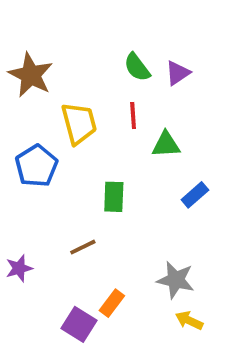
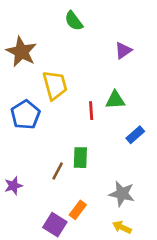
green semicircle: (137, 67) -> (74, 21), moved
red line: (133, 116) -> (91, 111), moved
green rectangle: (114, 197) -> (80, 158), moved
brown line: (83, 247) -> (58, 171), turned -36
yellow arrow: (189, 321) -> (122, 227), moved

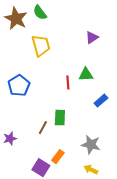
green semicircle: (74, 21) -> (40, 13), moved
brown star: (21, 52) -> (16, 19), moved
yellow trapezoid: (55, 85) -> (41, 46), moved

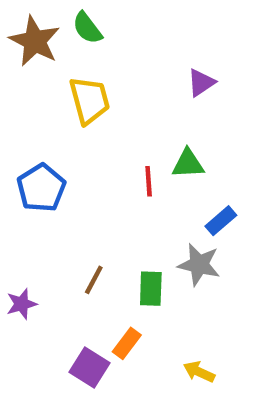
green rectangle: (60, 118) -> (151, 289), moved
gray star: (91, 145) -> (199, 265), moved

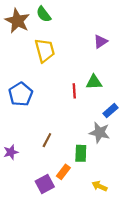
green rectangle: (151, 289) -> (81, 153), moved
purple square: (89, 367) -> (45, 184), turned 30

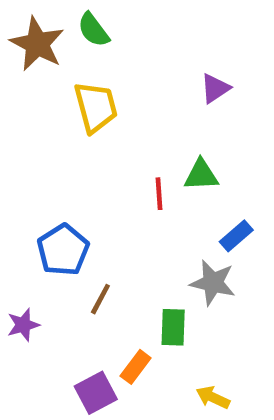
blue pentagon: (21, 94) -> (63, 250), moved

